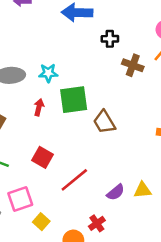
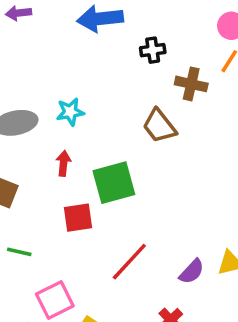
green square: (74, 100) -> (114, 183), moved
brown trapezoid: (104, 122) -> (159, 126), moved
red square: (43, 157) -> (78, 218), moved, turned -30

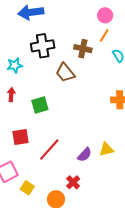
black cross: (153, 50) -> (43, 46), moved, size x1.6
green square: (114, 183) -> (40, 105), size x0.7
red square: (78, 218) -> (21, 137), moved

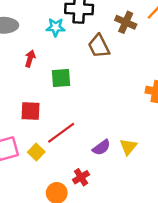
cyan star: (15, 65) -> (56, 27), moved
yellow triangle: (106, 149) -> (128, 147), turned -49
yellow square: (27, 188) -> (36, 152), moved

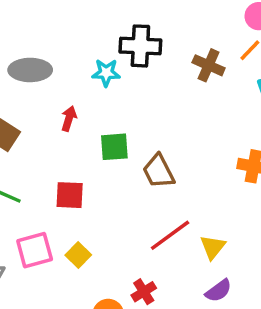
brown trapezoid: (99, 46) -> (159, 171), moved
red line: (61, 133) -> (170, 235), moved
purple semicircle: (101, 148) -> (218, 291), moved

